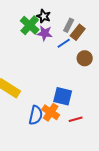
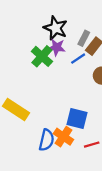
black star: (44, 16) -> (56, 28), size x1.5
green cross: (30, 25) -> (42, 56), moved

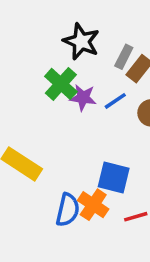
purple star: (57, 47) -> (83, 98), moved
blue line: (78, 59) -> (115, 101), moved

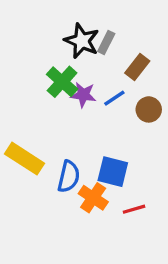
gray rectangle: (124, 57) -> (106, 42), moved
blue semicircle: (68, 210) -> (69, 176), moved

